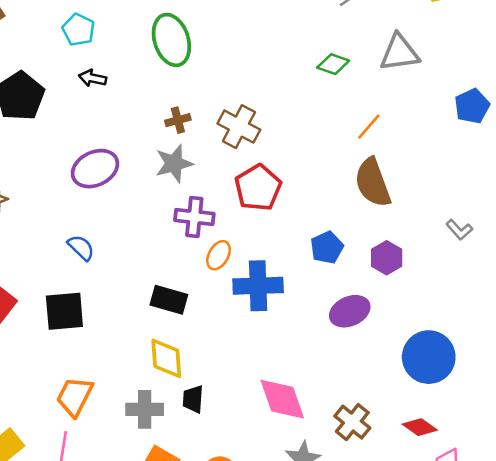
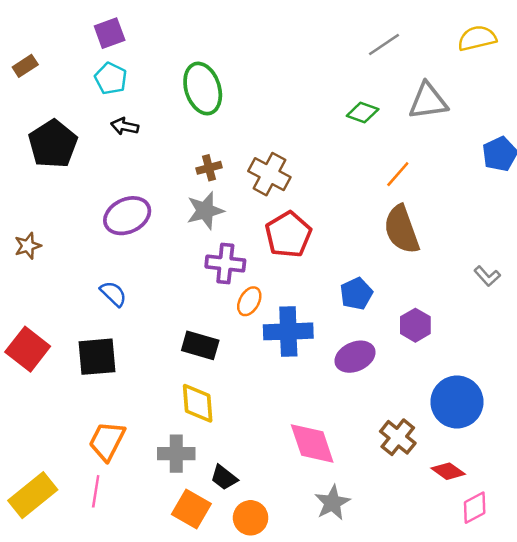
purple hexagon: (387, 258) -> (415, 325), moved
purple ellipse: (350, 311) -> (355, 357), moved
black trapezoid: (193, 399) -> (224, 477), moved, turned -56
brown cross: (352, 422) -> (398, 437), moved

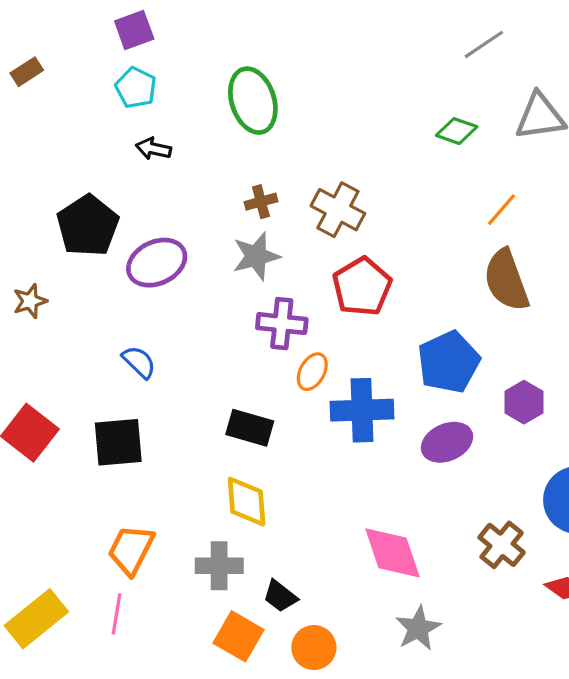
black pentagon: (53, 144) -> (88, 226), moved
blue pentagon: (356, 294) -> (449, 362), size x1.5

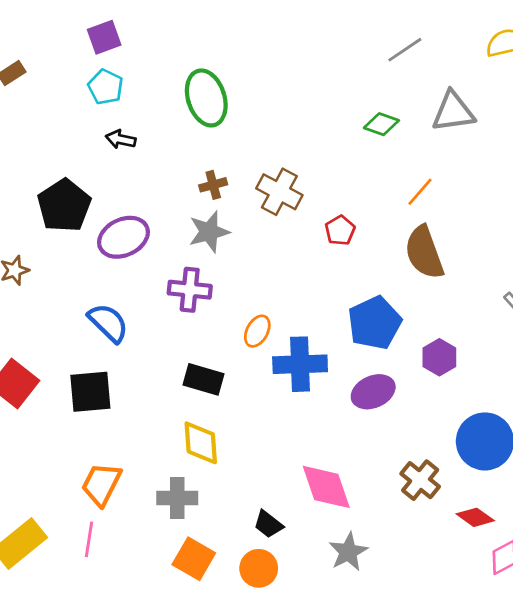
red pentagon: (362, 287) -> (340, 230), moved, size x0.6
purple cross: (282, 324) -> (190, 290), moved
blue semicircle: (139, 362) -> (108, 323), size x1.4
black trapezoid: (280, 596) -> (268, 524), moved

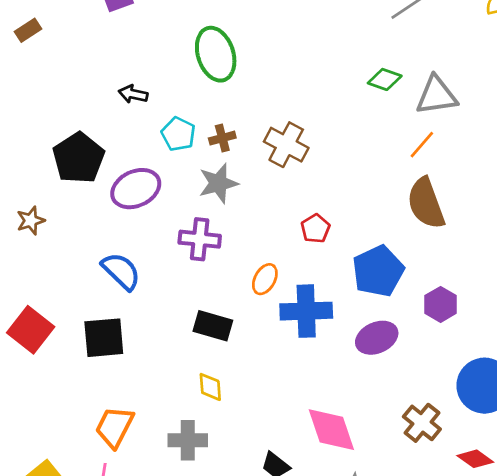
cyan pentagon: (106, 87) -> (178, 134), moved
gray triangle: (453, 112) -> (437, 95), moved
red pentagon: (340, 230) -> (315, 229), moved
yellow diamond: (201, 443) -> (210, 387), size x0.7

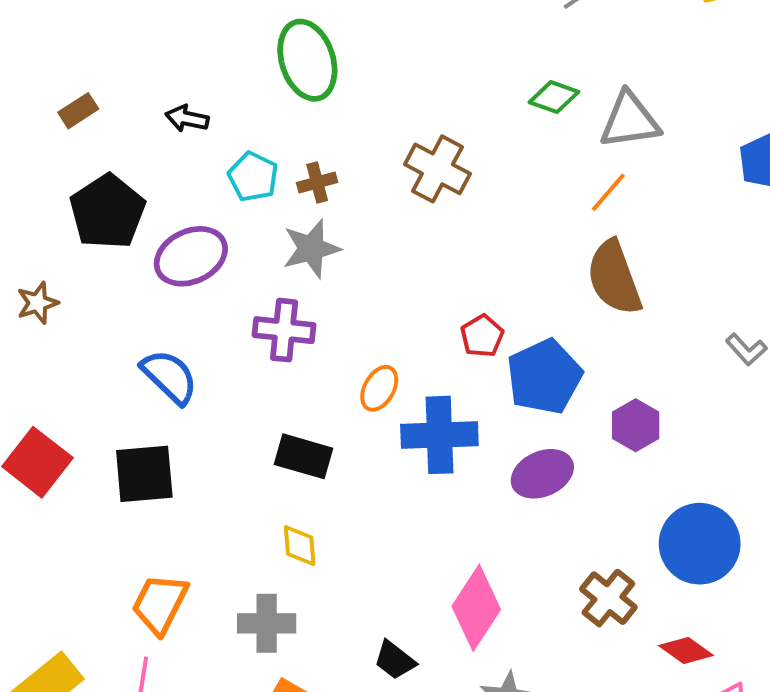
brown rectangle: (28, 30) -> (78, 111), moved
brown cross: (286, 145) -> (437, 169), moved
red pentagon: (315, 229) -> (482, 336), moved
pink diamond: (331, 430) -> (476, 608), turned 52

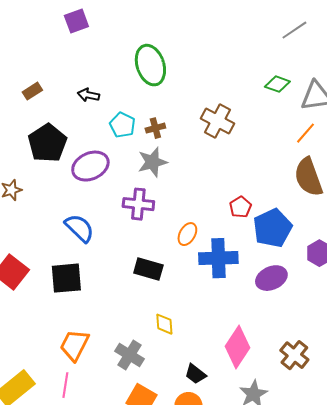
yellow diamond: (300, 546) -> (164, 324), moved
brown cross: (608, 598) -> (294, 355), moved
gray cross: (267, 623) -> (129, 355), turned 32

